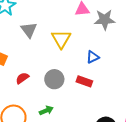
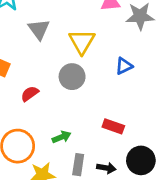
gray circle: (54, 79) -> (72, 77), moved
red rectangle: (84, 81) -> (113, 126), moved

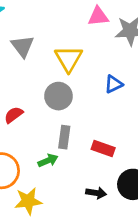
gray rectangle: (78, 165) -> (64, 137), moved

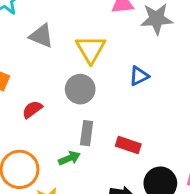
gray triangle: (22, 46) -> (41, 36), turned -30

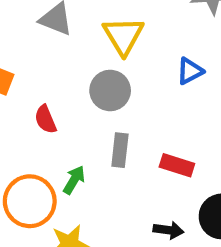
red semicircle: (32, 109) -> (45, 119), turned -75
green arrow: (69, 158) -> (74, 180), moved, turned -35

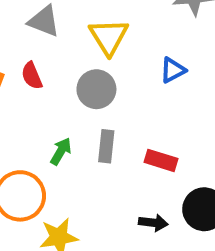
red semicircle: (45, 119) -> (32, 76), moved
green arrow: (74, 180) -> (61, 151), moved

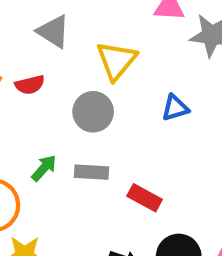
red semicircle: (32, 76) -> (30, 85), turned -92
gray rectangle: (106, 146) -> (92, 172), turned 76

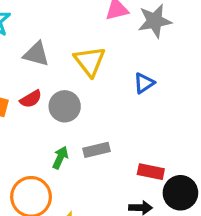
gray circle: (93, 112) -> (65, 106), moved
red rectangle: (145, 198) -> (151, 172), moved

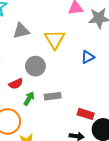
gray triangle: (36, 54) -> (21, 31), turned -36
red semicircle: (31, 99) -> (16, 84), moved

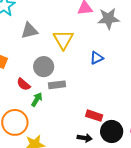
red semicircle: (16, 84) -> (24, 84), turned 64
gray rectangle: (53, 96) -> (57, 85), moved

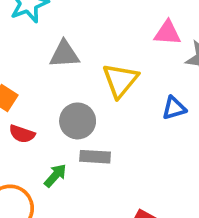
blue triangle: (97, 58) -> (174, 108), moved
red semicircle: (24, 84) -> (22, 134), moved, turned -32

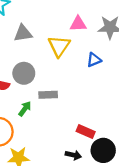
pink triangle: (167, 33) -> (78, 24), moved
gray circle: (78, 121) -> (24, 73), moved

